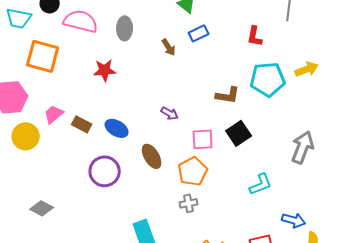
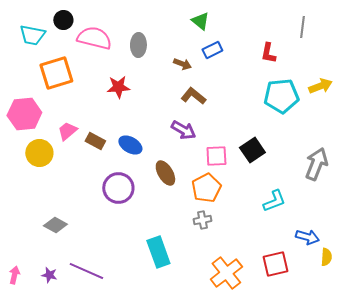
brown arrow: (169, 47) -> (182, 64), turned -36
orange square: (43, 56) -> (56, 73), turned -32
brown L-shape: (228, 95) -> (193, 96), moved, turned -150
purple arrow: (170, 113) -> (183, 130), size x1.4

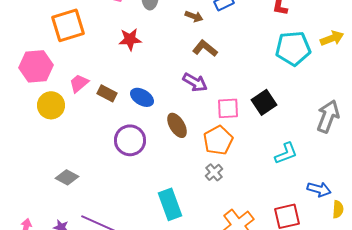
gray cross: (202, 220) -> (214, 172), turned -30

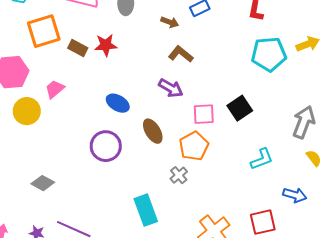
brown rectangle: (107, 93) -> (78, 48), moved
gray cross: (214, 172) -> (179, 175), moved
yellow semicircle: (338, 209) -> (314, 158), moved, turned -42

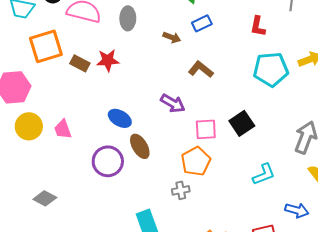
brown L-shape: (181, 54) -> (201, 69), moved
pink trapezoid: (55, 89) -> (63, 129), moved, turned -70
brown ellipse: (153, 131) -> (140, 146), moved
gray cross: (179, 175) -> (181, 190), turned 30

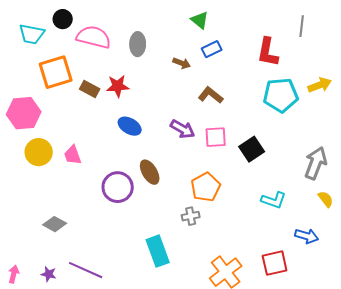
red L-shape: (258, 26) -> (268, 52), size x1.4
blue ellipse: (120, 118) -> (130, 126), moved
pink square: (206, 129) -> (216, 137), moved
cyan L-shape: (264, 174) -> (274, 200), turned 40

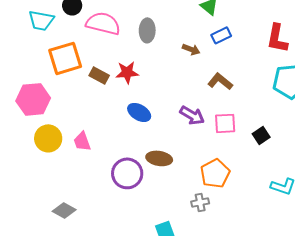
black square: (252, 149) -> (261, 135), size x0.7
brown ellipse: (150, 172) -> (159, 158), turned -50

